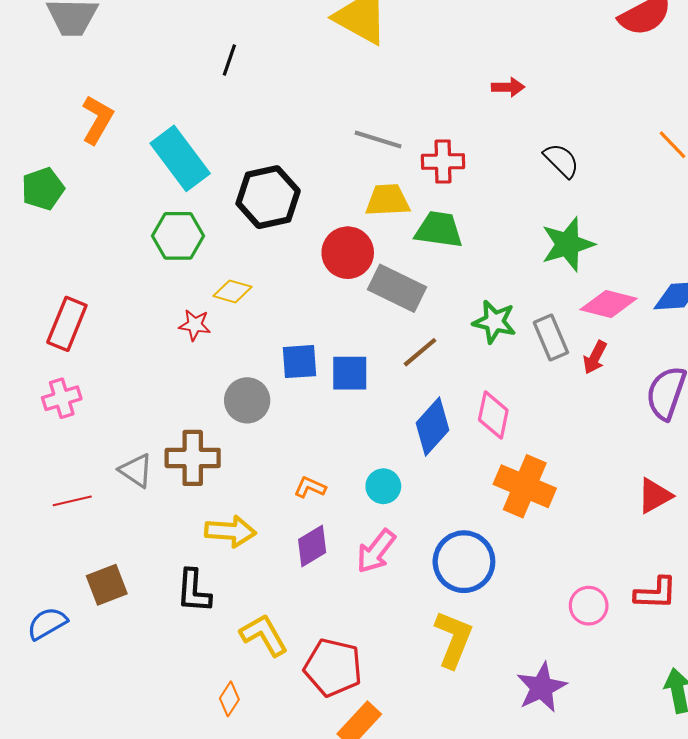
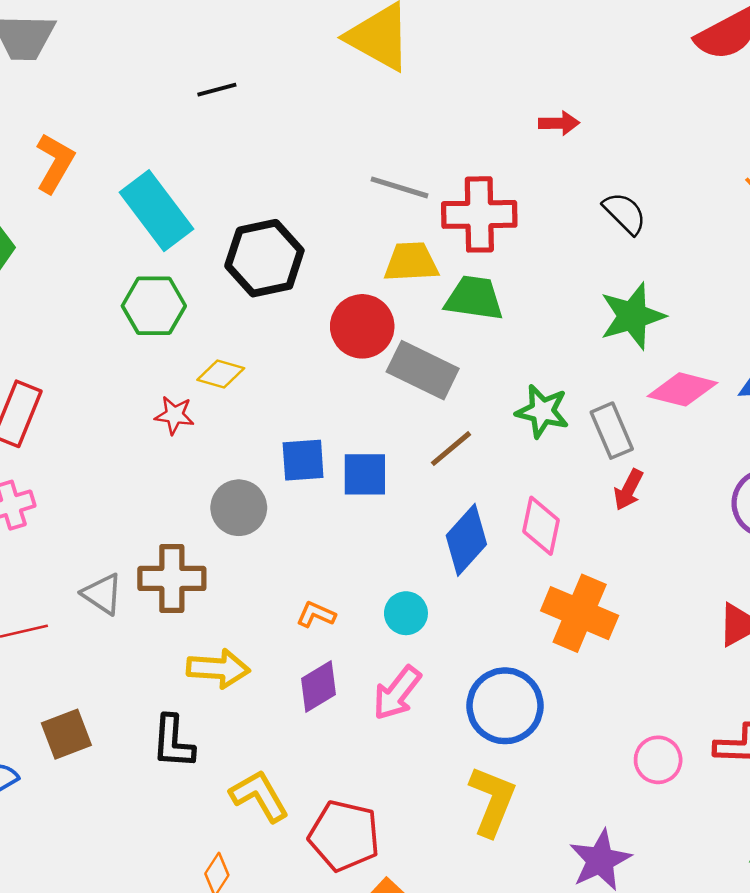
black line: (229, 60) -> (217, 90), turned 56
red cross: (443, 162) -> (479, 214), size x1.4
red arrow: (595, 357) -> (628, 490), moved

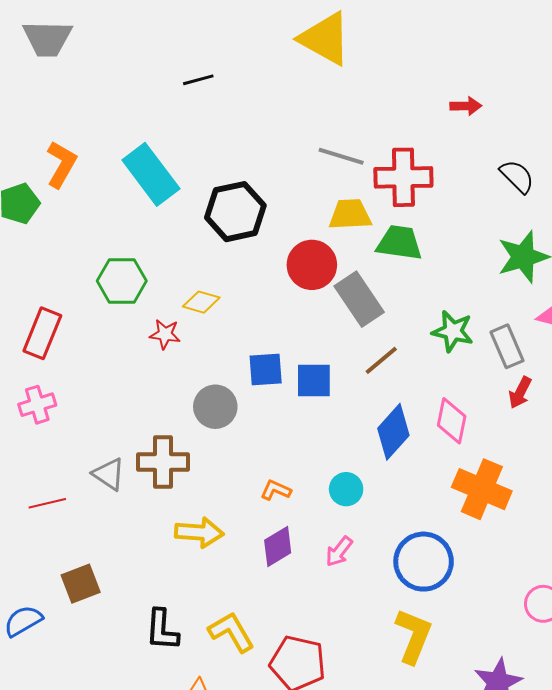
orange L-shape: (55, 163) -> (61, 164), moved
green hexagon: (154, 306) -> (122, 281), moved
gray rectangle: (423, 370) -> (359, 299), turned 30
pink arrow: (397, 693) -> (339, 552), size x0.7
black L-shape: (173, 742) -> (162, 630), moved

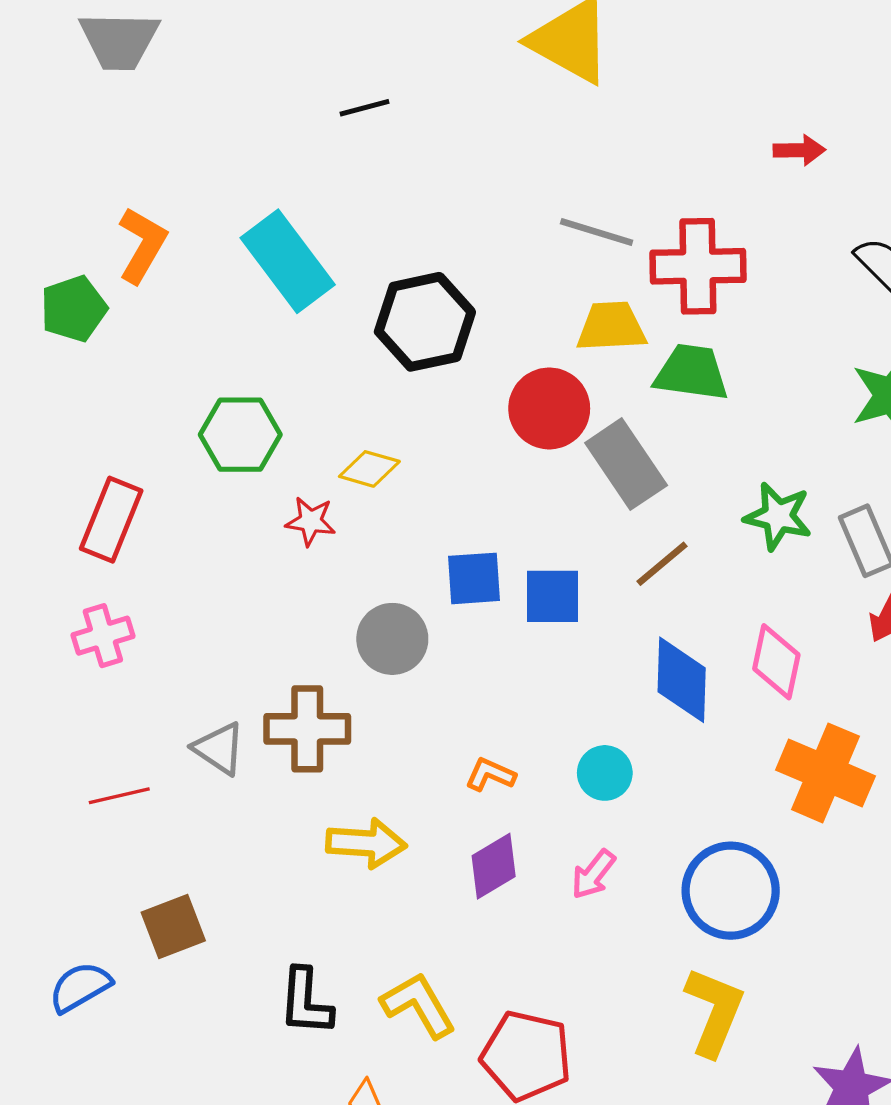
blue diamond: (393, 432) -> (682, 680), turned -40

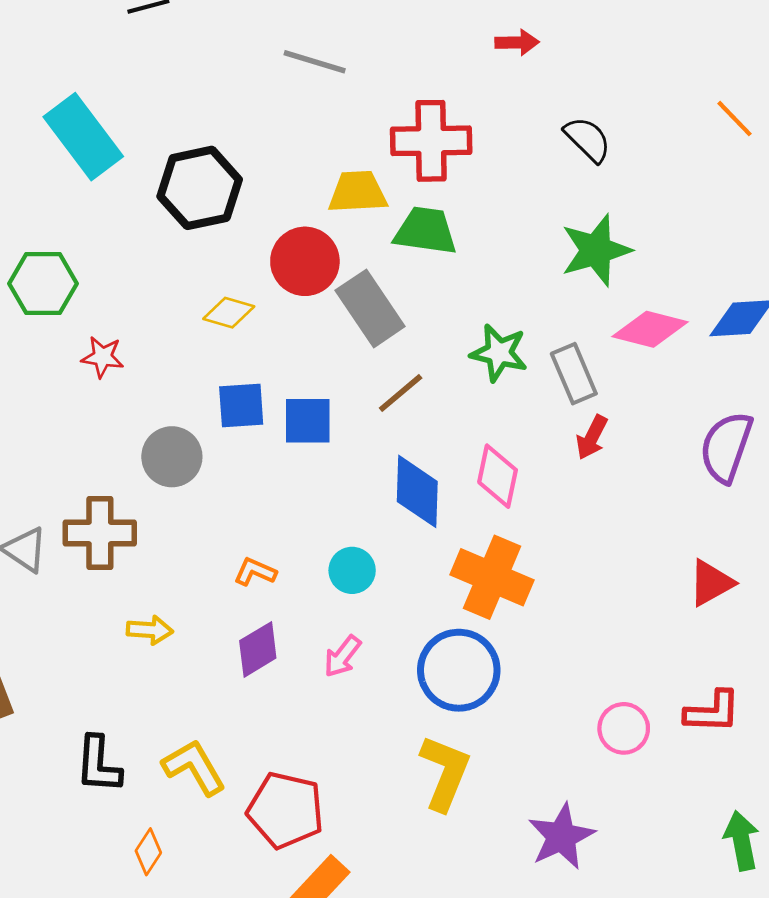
gray line: (597, 232) -> (315, 62), moved
yellow diamond: (369, 469) -> (229, 313), moved
orange cross: (825, 773) -> (492, 577), moved
yellow arrow: (366, 843) -> (150, 630), size x0.7

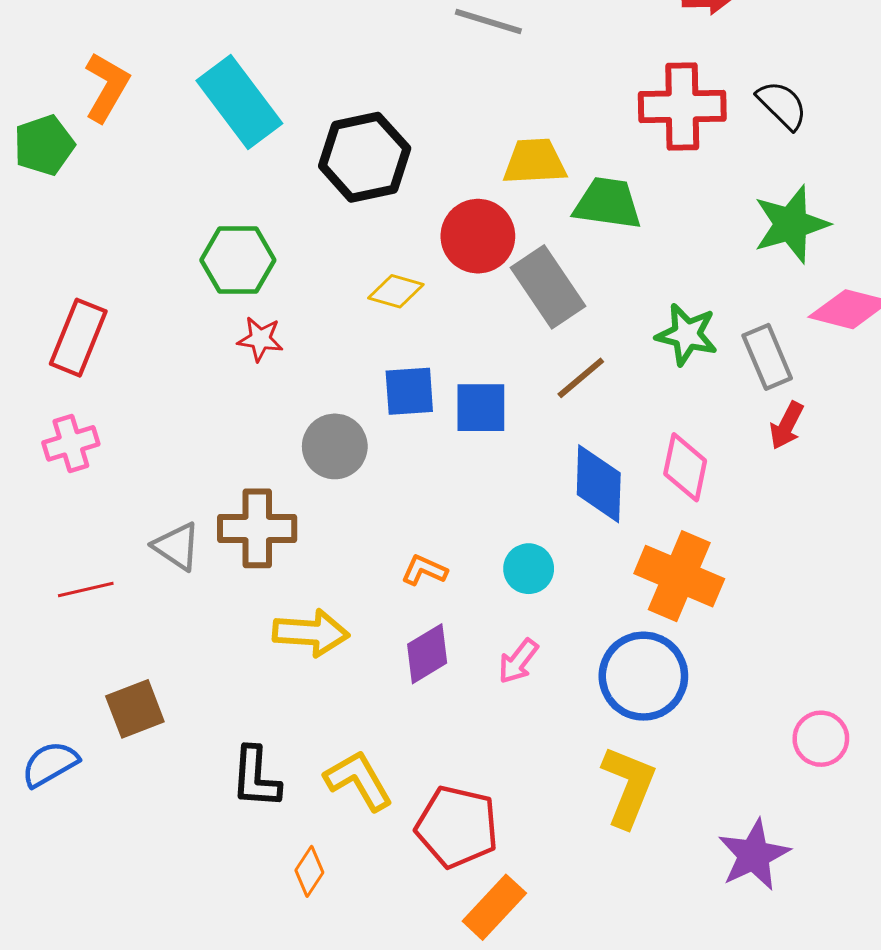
red cross: (431, 141) -> (682, 106), moved
green hexagon: (43, 284) -> (238, 260), moved
yellow arrow: (150, 630) -> (311, 633), size x1.5

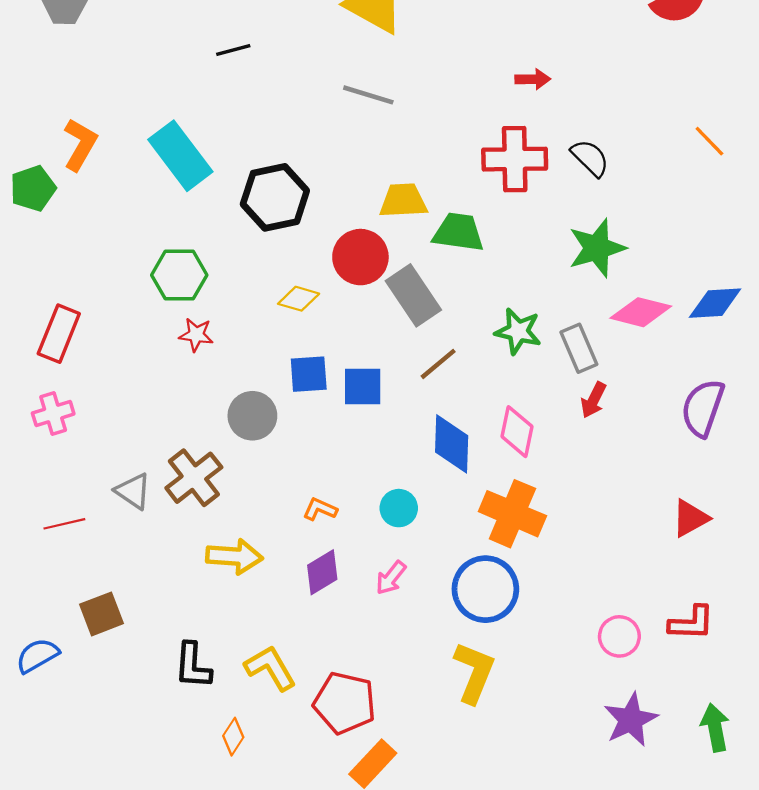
brown cross: (257, 528) -> (194, 478), turned -38
purple star: (754, 855) -> (631, 720), moved

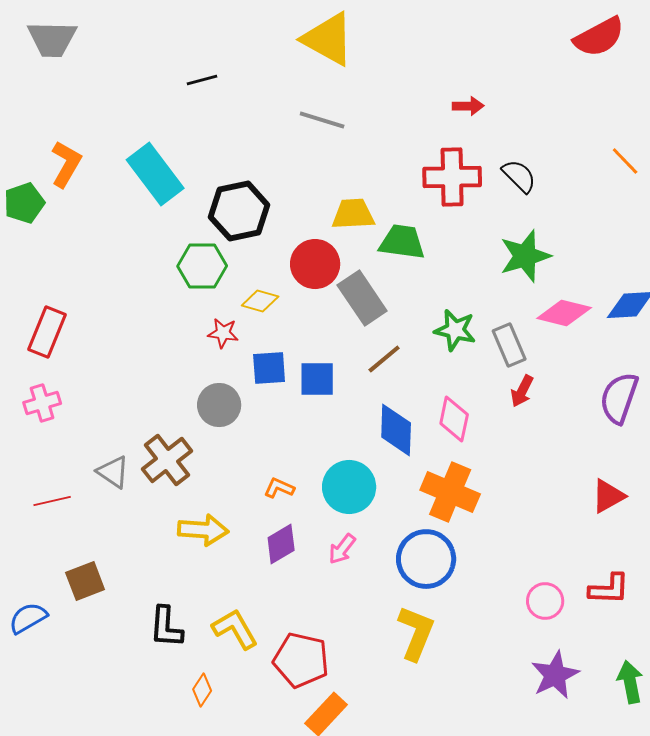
green hexagon: (179, 275) -> (202, 266), moved
red star: (196, 335) -> (223, 333), moved
cyan circle: (399, 508) -> (349, 487), size x1.6

